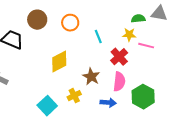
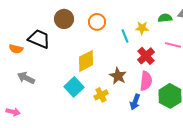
yellow star: (129, 35) -> (142, 28), moved
blue arrow: (108, 103) -> (135, 102), turned 105
cyan square: (47, 106) -> (74, 87), moved

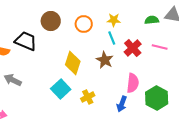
yellow star: (142, 28) -> (114, 20), moved
red cross: (146, 56) -> (133, 48), moved
yellow diamond: (86, 61) -> (73, 63), turned -45
brown star: (118, 76) -> (105, 60), moved

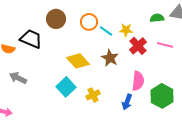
yellow star: (114, 20) -> (126, 30), moved
cyan line: (112, 38) -> (106, 31), moved, turned -32
yellow diamond: (73, 63) -> (78, 61), turned -60

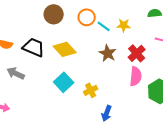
black trapezoid: (31, 39) -> (34, 47), moved
red cross: (138, 46) -> (137, 53), moved
yellow diamond: (78, 61) -> (65, 49), moved
blue arrow: (127, 102) -> (107, 113), moved

